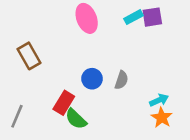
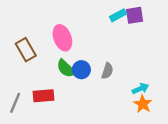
pink ellipse: (87, 18) -> (62, 38), moved
red rectangle: (64, 103) -> (44, 96), moved, turned 54
green semicircle: (76, 119) -> (66, 69), moved

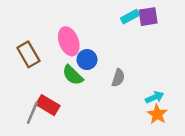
blue circle: (81, 70) -> (87, 60), moved
red rectangle: (44, 96) -> (48, 105), turned 36
gray line: (15, 103) -> (32, 113), moved

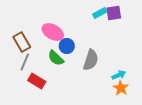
pink ellipse: (69, 41) -> (53, 32), turned -40
gray semicircle: (118, 78) -> (91, 60), size x1.5
gray line: (32, 113) -> (25, 62), moved

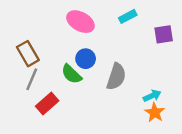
purple square: (114, 13) -> (164, 34), moved
pink ellipse: (53, 32) -> (80, 22), moved
red rectangle: (37, 81) -> (47, 103), turned -72

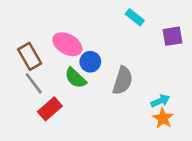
cyan rectangle: (128, 16) -> (135, 17), turned 66
pink ellipse: (80, 22) -> (67, 44), moved
gray line: (32, 79) -> (34, 83), turned -60

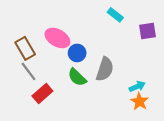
green semicircle: (75, 78) -> (77, 77), moved

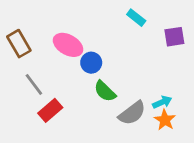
brown rectangle: (25, 48) -> (19, 44), moved
gray semicircle: (105, 69) -> (132, 113), moved, turned 35
green semicircle: (77, 77) -> (105, 91), moved

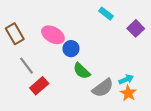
purple square: (174, 37) -> (136, 28), turned -35

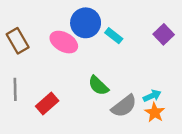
cyan rectangle: (106, 14) -> (114, 36), moved
blue circle: (71, 49) -> (86, 23), moved, size x1.5
gray line: (26, 66) -> (15, 89), moved, turned 36

